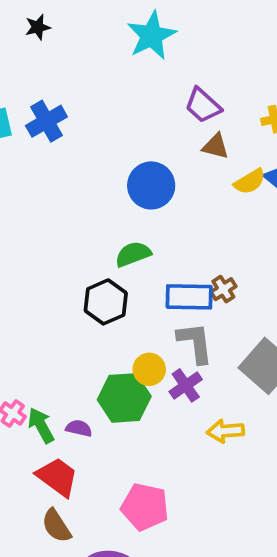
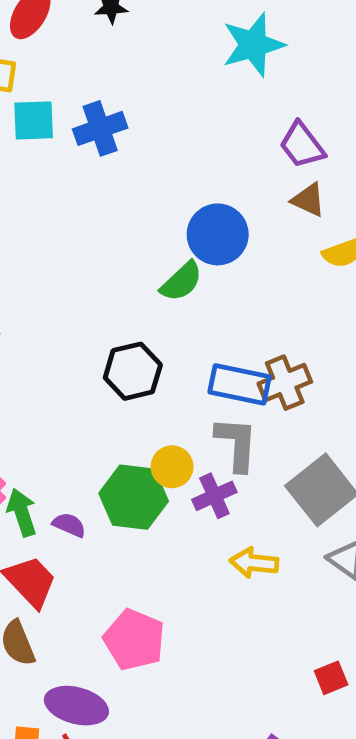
green semicircle: (133, 254) -> (181, 281), moved, turned 147
brown cross: (223, 289) -> (285, 383), size x1.5

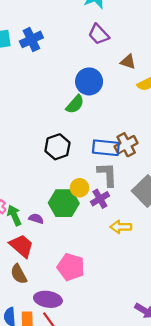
purple trapezoid: (302, 145) -> (99, 34), moved

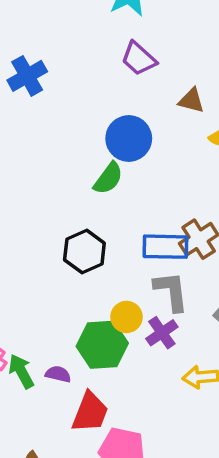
red trapezoid: (21, 246) -> (90, 412), moved, turned 75

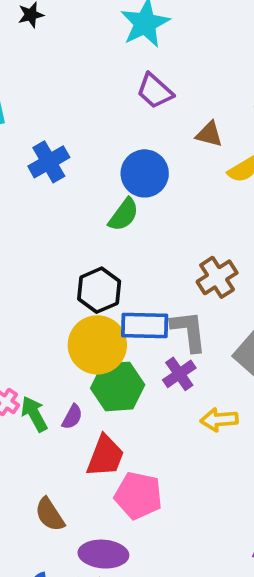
blue cross: (27, 76) -> (49, 162), moved
blue rectangle: (165, 247) -> (145, 325), moved
yellow circle: (127, 317) -> (97, 345), moved, size x1.8
purple semicircle: (58, 374) -> (72, 417), turned 105

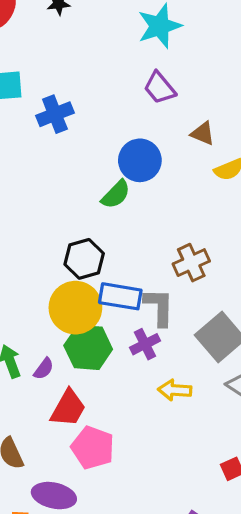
blue cross: (49, 162) -> (55, 114), moved

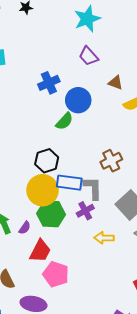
blue cross: (55, 114) -> (49, 83), moved

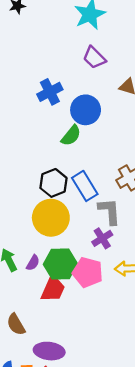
blue rectangle: (69, 183) -> (85, 186), moved, turned 55
green hexagon: (51, 214) -> (60, 264), moved
pink pentagon: (56, 274) -> (88, 272), moved

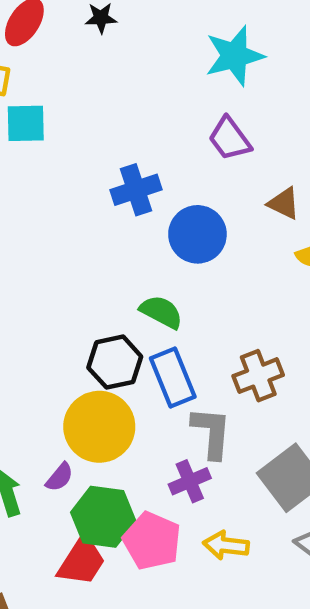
green semicircle: (71, 135) -> (161, 312), moved, turned -110
purple semicircle: (33, 263) -> (60, 477), moved

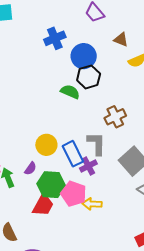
black hexagon: (115, 362) -> (89, 77), moved
blue rectangle: (173, 377) -> (73, 154), moved
yellow circle: (99, 427) -> (46, 145), size x0.7
yellow arrow: (226, 545) -> (92, 204), moved

